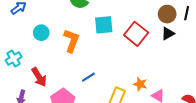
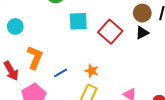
orange L-shape: (71, 41) -> (35, 57), moved
orange star: (140, 84) -> (92, 71), moved

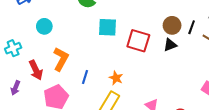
red square: (110, 32) -> (138, 41), turned -30
blue line: (61, 73) -> (85, 77), turned -48

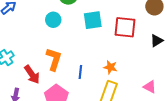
cyan circle: (44, 26) -> (53, 20), moved
black triangle: (170, 45) -> (157, 41), moved

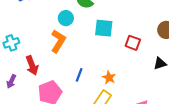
red square: (125, 27) -> (133, 43), size x0.7
orange L-shape: (54, 59) -> (58, 41), moved

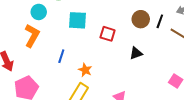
blue line: (79, 75) -> (61, 56), moved

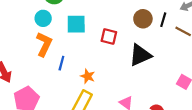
cyan circle: (39, 12) -> (43, 18), moved
orange L-shape: (32, 36) -> (44, 44), moved
black triangle: (136, 53) -> (140, 55), size x1.6

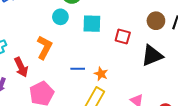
orange L-shape: (44, 44) -> (44, 47), moved
blue line: (61, 63) -> (78, 69), moved, turned 72

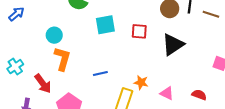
cyan circle: (60, 17) -> (54, 35), moved
orange star: (101, 74) -> (141, 82), moved

